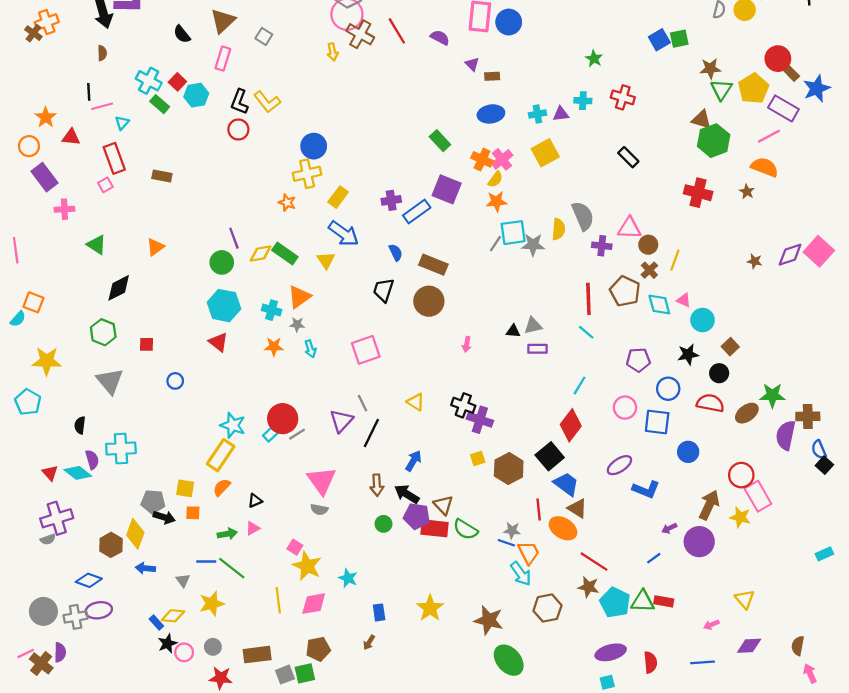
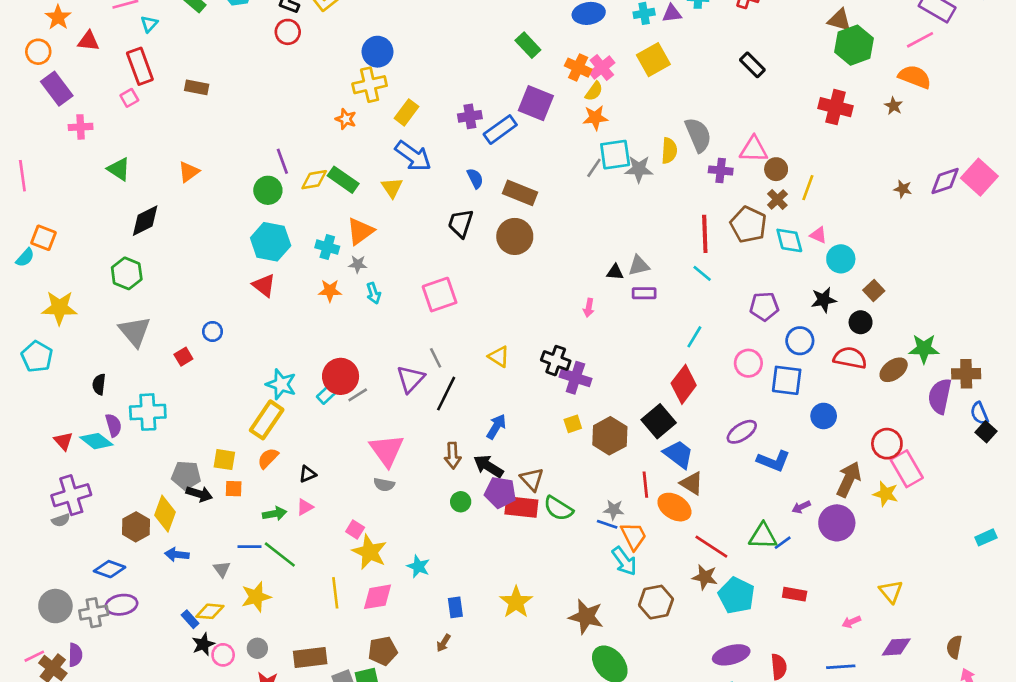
red square: (146, 344) -> (183, 357), moved, turned -32
pink arrow: (467, 344) -> (589, 308), moved
green triangle: (643, 601) -> (763, 536), moved

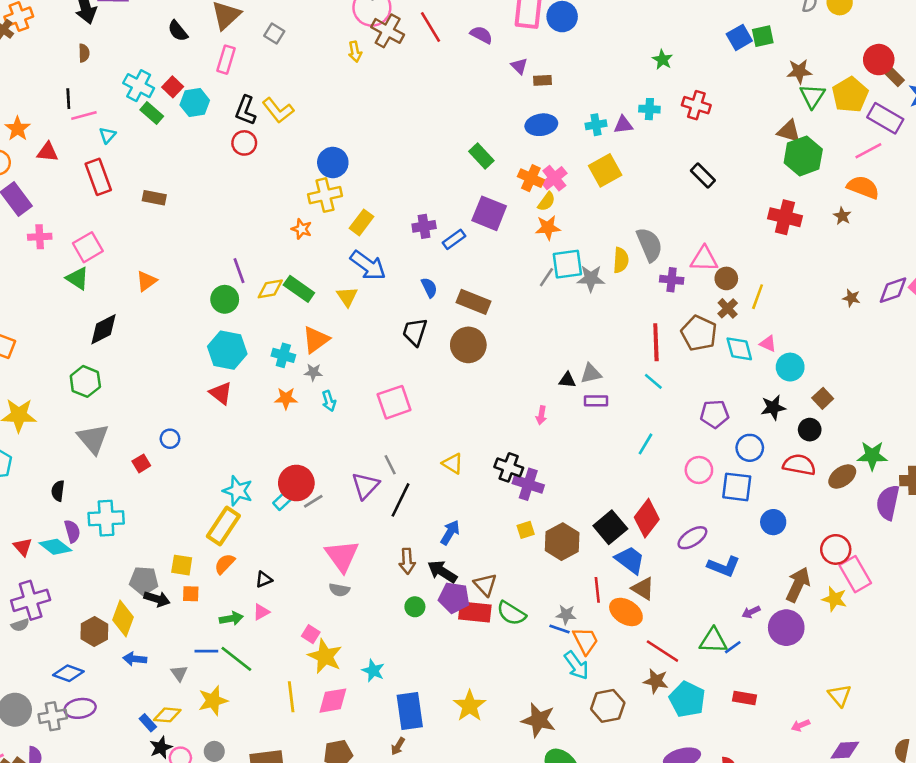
pink square: (129, 98) -> (88, 247), moved, size x1.6
blue rectangle: (500, 130) -> (454, 239), size x0.7
red diamond: (684, 384) -> (647, 518), moved
blue rectangle: (455, 607) -> (410, 711), size x1.8

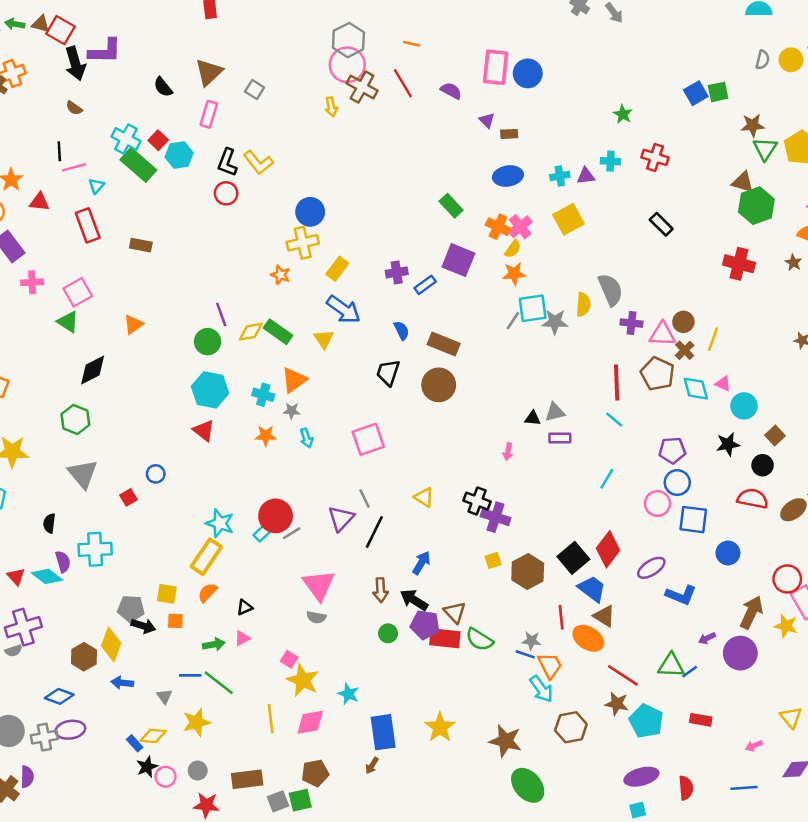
brown semicircle: (84, 53) -> (74, 108), turned 126
green rectangle: (152, 113) -> (138, 165), size x1.6
pink triangle: (704, 259) -> (662, 334), moved
blue circle: (750, 448) -> (677, 483), moved

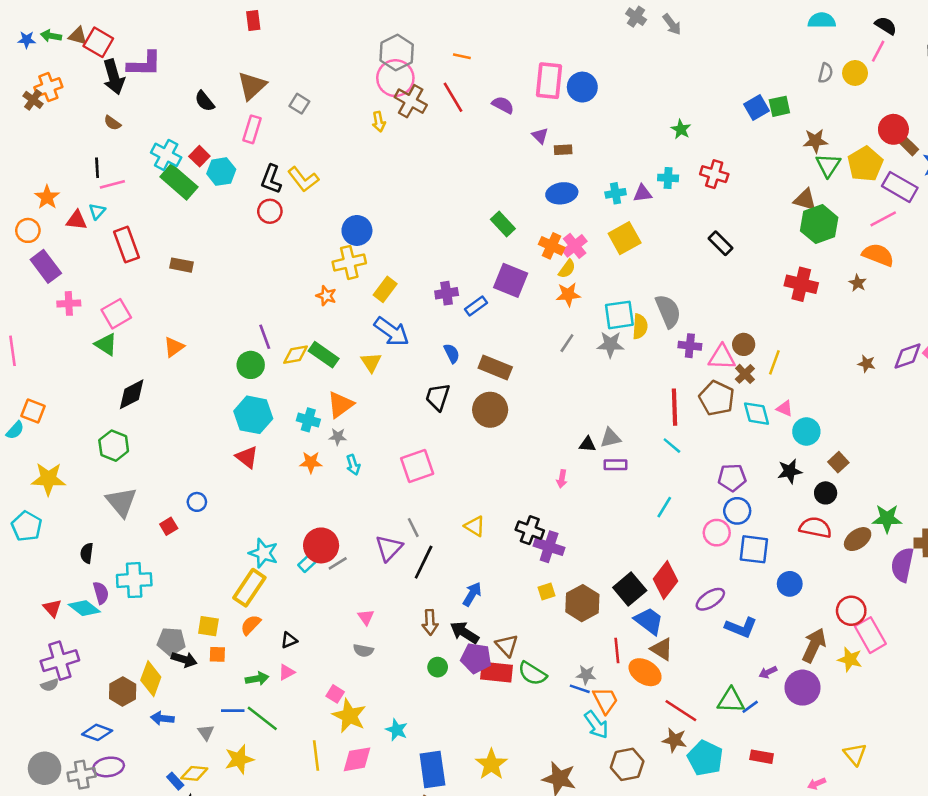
cyan triangle: (96, 186) -> (97, 211), moved
cyan square: (533, 308) -> (619, 315), moved
pink triangle: (319, 585) -> (366, 617), size x0.5

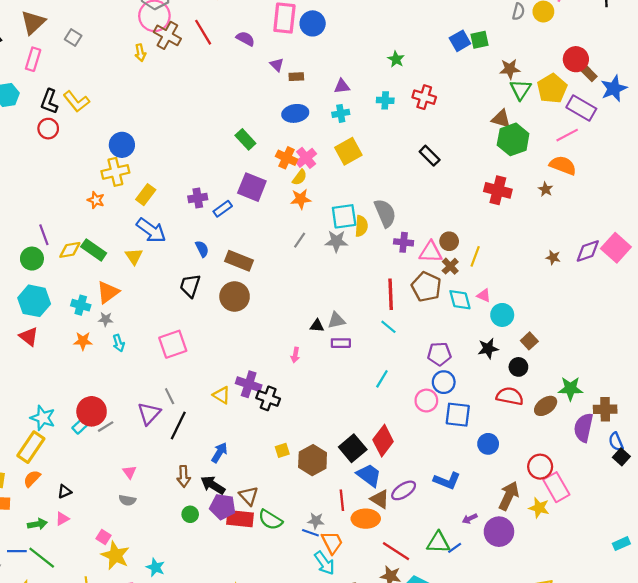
purple triangle: (642, 193) -> (342, 86), moved
purple cross: (549, 547) -> (249, 384), moved
purple ellipse: (710, 599) -> (404, 490), moved
orange ellipse: (645, 672) -> (366, 519), turned -32

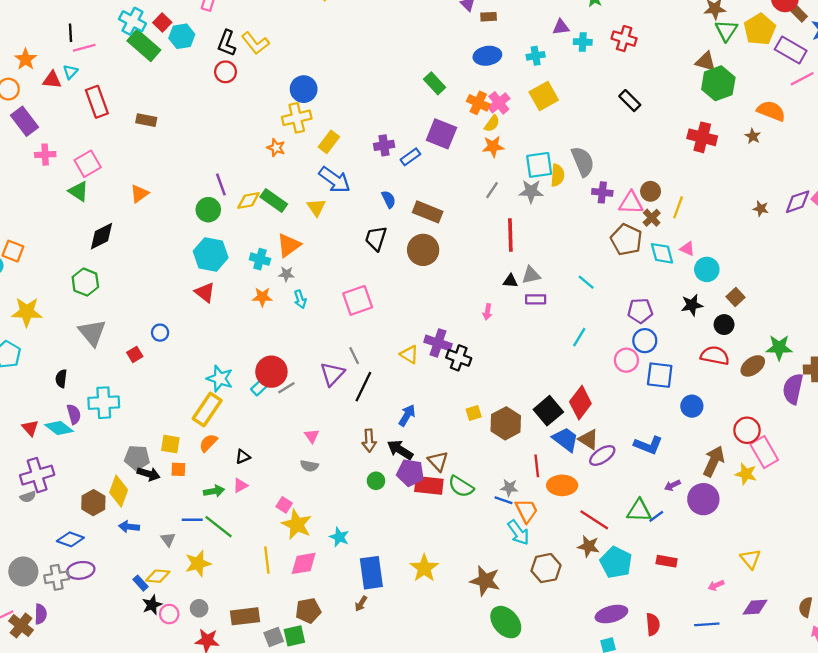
purple triangle: (342, 86) -> (561, 27), moved
pink line: (567, 135) -> (802, 79), moved
red line: (391, 294) -> (510, 235), moved
brown triangle: (380, 499) -> (588, 439), moved

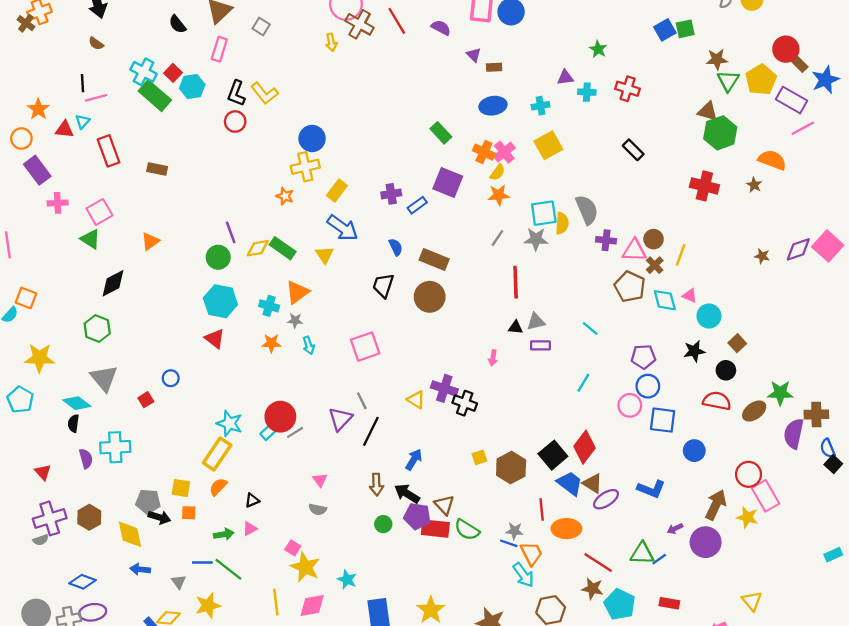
cyan diamond: (59, 428) -> (77, 403), moved
yellow diamond: (119, 491) -> (130, 534), turned -32
brown hexagon: (93, 503) -> (89, 517), moved

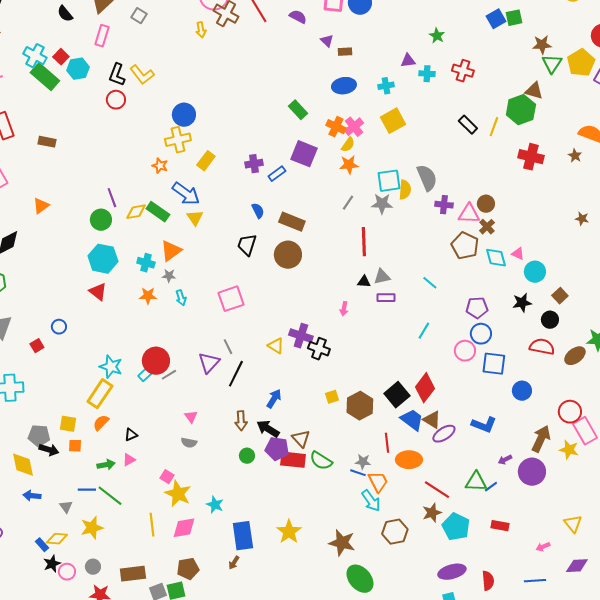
green hexagon: (720, 133) -> (521, 110), moved
blue arrow: (343, 228) -> (186, 194), moved
yellow line: (681, 255) -> (494, 127), moved
brown star: (592, 589) -> (432, 513), turned -30

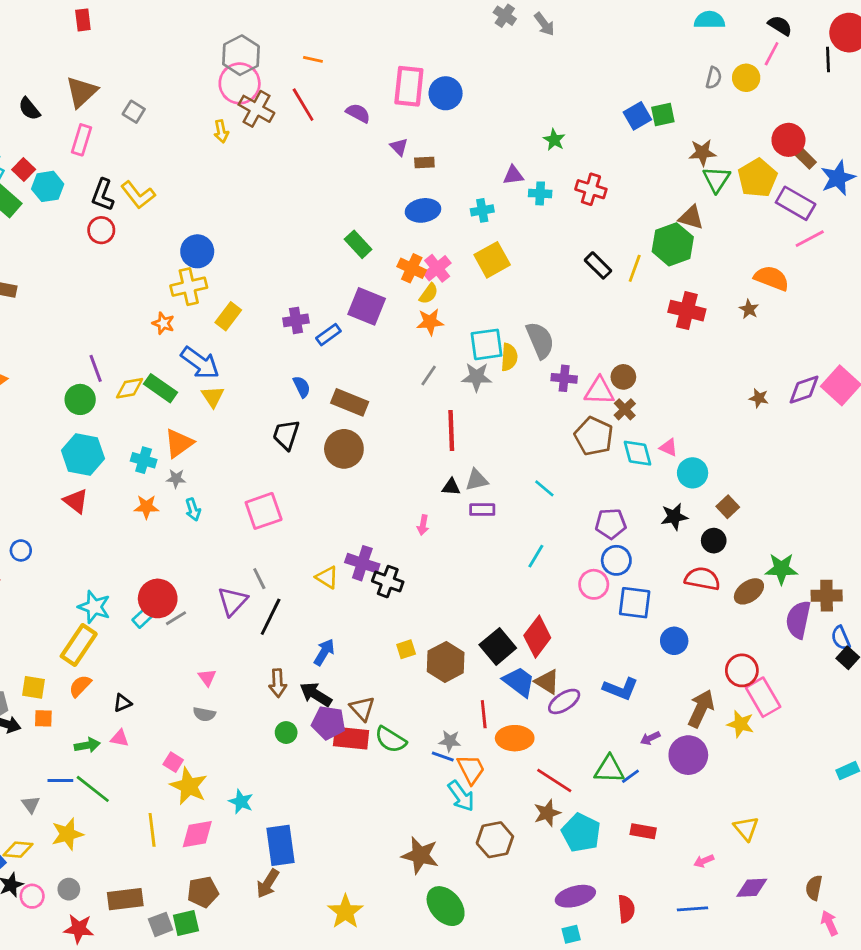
pink triangle: (129, 460) -> (120, 738), turned 40
yellow star: (289, 532) -> (345, 912), moved
brown arrow: (234, 563) -> (268, 883), size x1.5

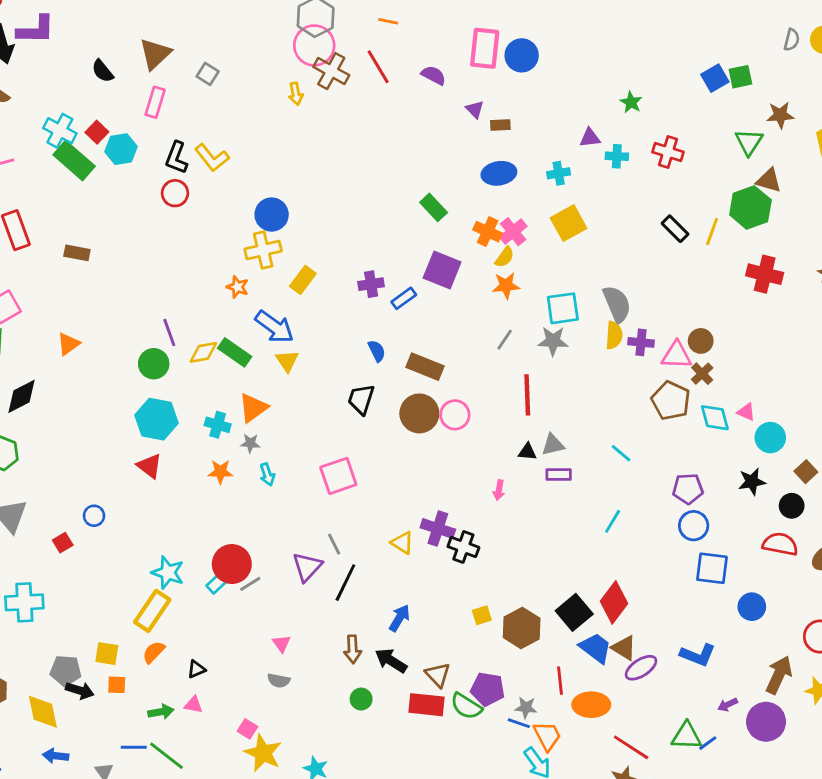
green triangle: (717, 179) -> (749, 142), moved
yellow semicircle: (509, 357) -> (614, 335), moved
pink circle: (594, 584) -> (455, 415), moved
purple pentagon: (328, 723) -> (488, 689), moved

